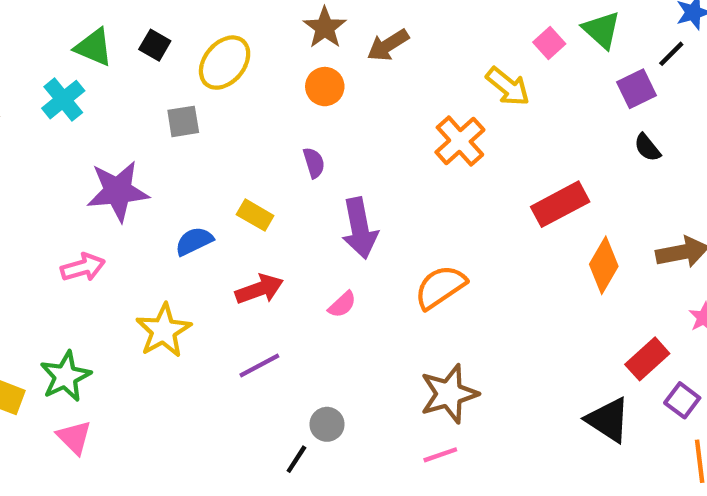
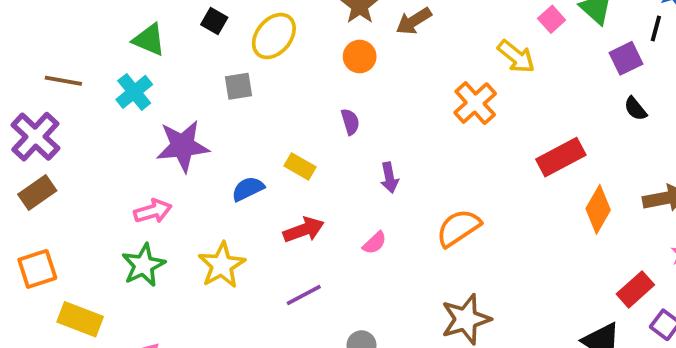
green triangle: (94, 47) -> (149, 40), moved
black line: (671, 54) -> (656, 29), turned -30
cyan cross: (63, 100) -> (134, 92), moved
purple arrow: (360, 228) -> (389, 178), size x0.6
green star: (65, 376) -> (143, 265), moved

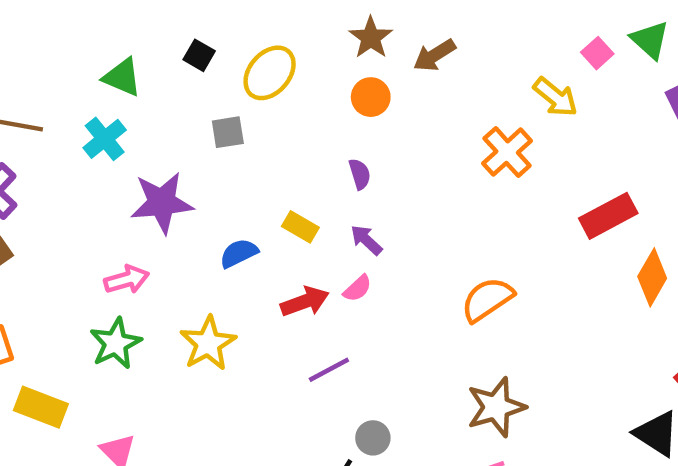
purple arrow: (389, 178) -> (366, 240), moved, turned 144
pink semicircle: (375, 243) -> (358, 288), moved
purple line: (304, 295) -> (329, 370), moved

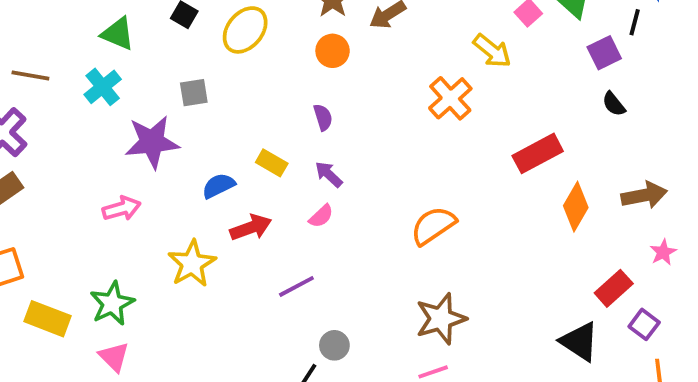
gray square: (228, 132) -> (194, 93), moved
red arrow: (305, 302) -> (251, 228), moved
green star: (116, 343) -> (112, 304), moved

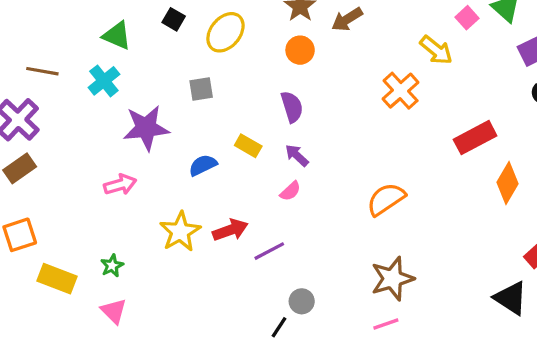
gray square: (194, 93) -> (201, 89), moved
purple semicircle: (323, 117) -> (292, 107), size x1.4
red arrow: (251, 228) -> (230, 230), moved
green star: (112, 304) -> (112, 266), size x0.6

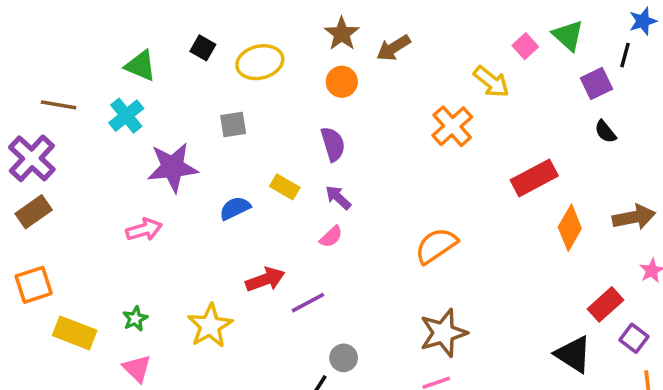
yellow ellipse: (225, 32) -> (260, 62), turned 36
yellow star: (180, 232) -> (210, 326), moved

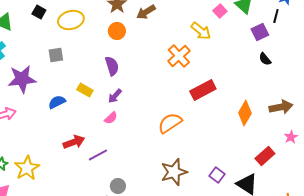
red rectangle: (534, 178) -> (203, 90), moved
purple arrow: (338, 198) -> (115, 96), turned -91
yellow star: (210, 326) -> (27, 168), moved
purple square: (634, 338) -> (217, 175), moved

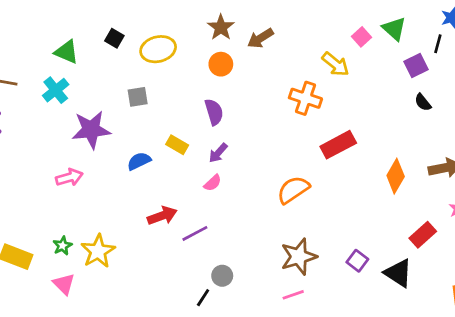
orange cross: (179, 56) -> (305, 98), turned -30

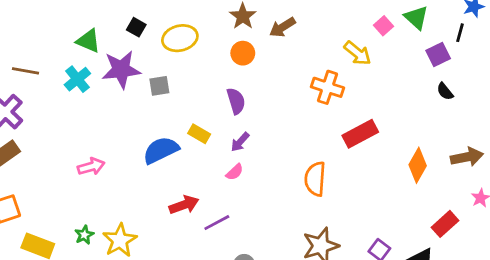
purple star: (91, 130) -> (121, 70), moved
blue semicircle: (139, 161) -> (161, 150), size x1.5
orange semicircle: (293, 190) -> (315, 179), turned -52

